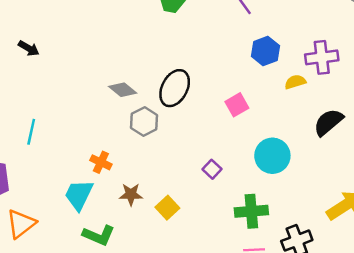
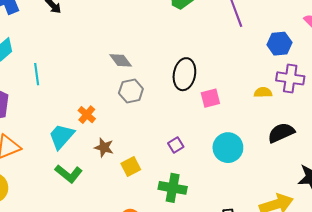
blue hexagon: (265, 51) -> (279, 44), moved
black ellipse: (175, 88) -> (184, 74), moved, turned -32
cyan line: (31, 132) -> (37, 74), turned -35
green cross: (251, 211) -> (173, 188), moved

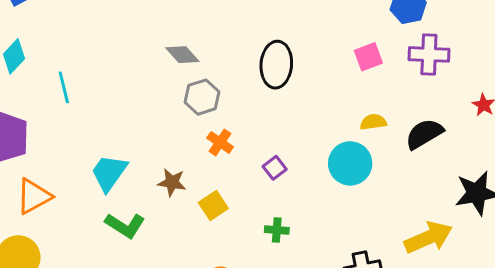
yellow semicircle: (263, 92) -> (373, 122), moved
pink square: (210, 98) -> (368, 57), moved
orange cross: (87, 115) -> (220, 142), moved
green cross: (173, 188) -> (277, 230), size x0.6

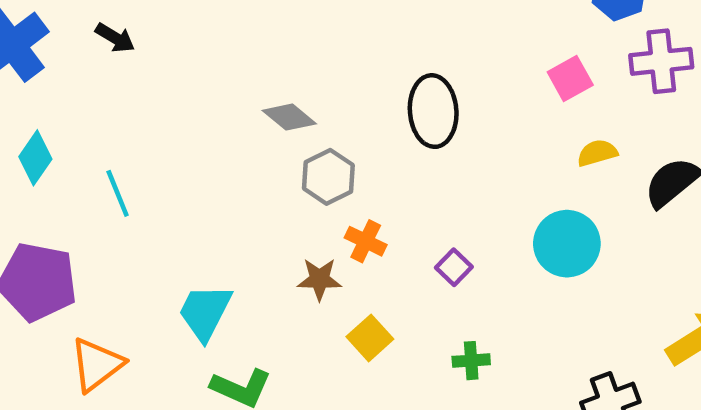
yellow semicircle: (373, 122) -> (597, 153), moved
brown star: (172, 182) -> (319, 279), moved

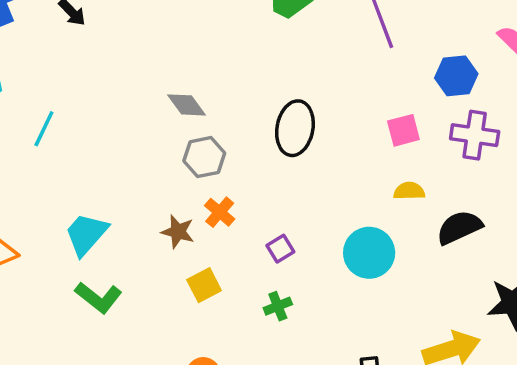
cyan line: (118, 193) -> (44, 129), turned 33
green cross: (471, 361) -> (278, 306), moved, turned -32

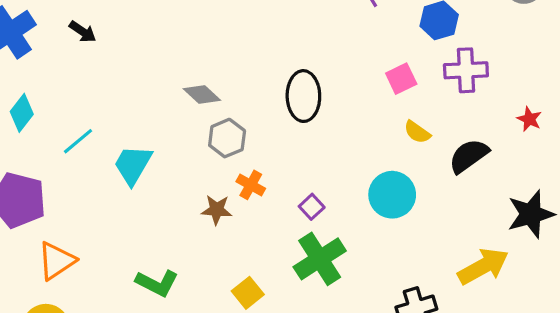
cyan line: (44, 129) -> (78, 141), turned 36
yellow semicircle: (409, 191) -> (417, 132), turned -132
cyan trapezoid: (86, 234) -> (133, 165), moved
yellow square: (204, 285) -> (248, 293), moved
green cross: (278, 306) -> (320, 259), size x2.0

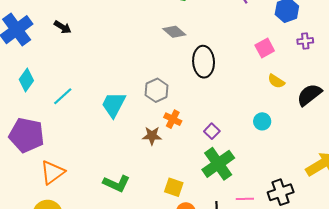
purple cross: (466, 70) -> (305, 41), size x0.6
gray diamond: (202, 94) -> (174, 32), moved
cyan trapezoid: (133, 165) -> (113, 105), moved
cyan circle: (392, 195) -> (262, 121), size x0.6
yellow square: (248, 293) -> (174, 187), turned -30

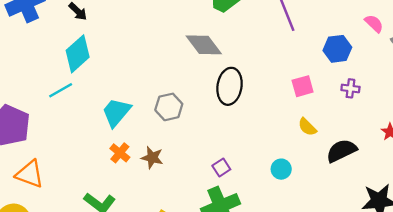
gray diamond: (174, 32) -> (204, 45), size x1.4
cyan diamond: (26, 80) -> (78, 54), moved, size x1.4
orange cross: (173, 119) -> (120, 153), moved
orange triangle: (52, 172) -> (30, 174), turned 44

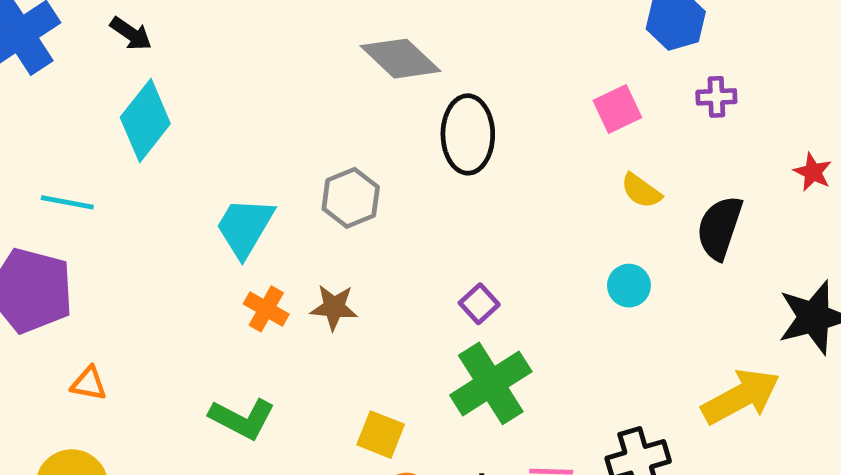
cyan line: (61, 90) -> (67, 202), moved, turned 50
black semicircle: (342, 151) -> (720, 228), turned -36
cyan circle: (281, 169) -> (629, 286), moved
orange triangle: (30, 174) -> (89, 384), size x0.6

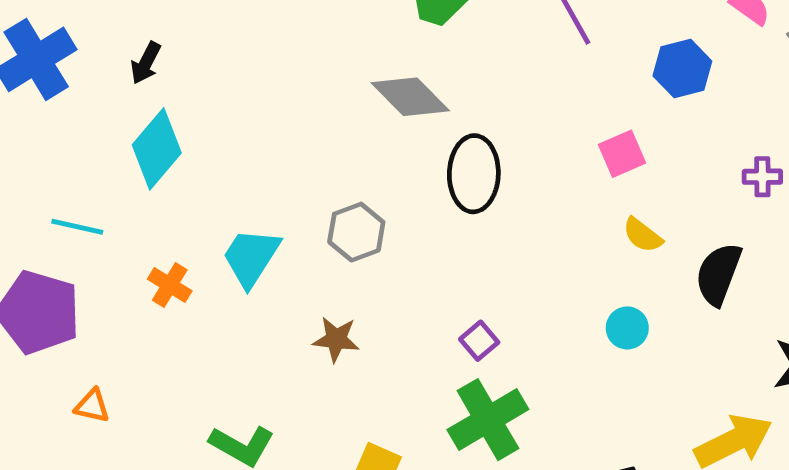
black arrow: (131, 34) -> (146, 63), turned 81
purple cross: (716, 97) -> (762, 177), moved
orange cross: (266, 309) -> (170, 285), moved

